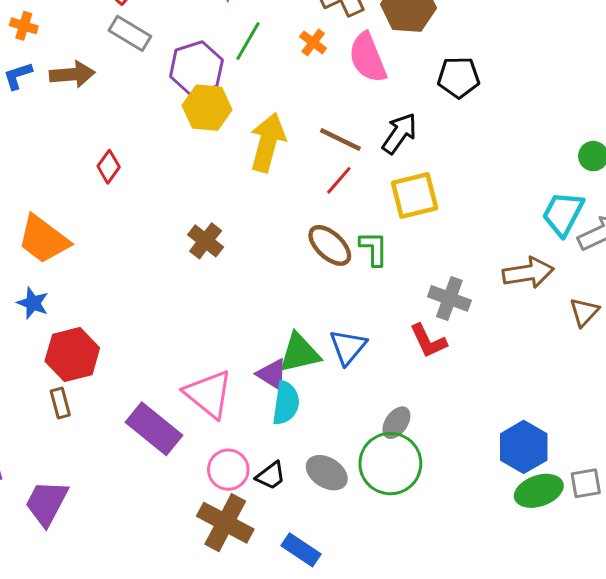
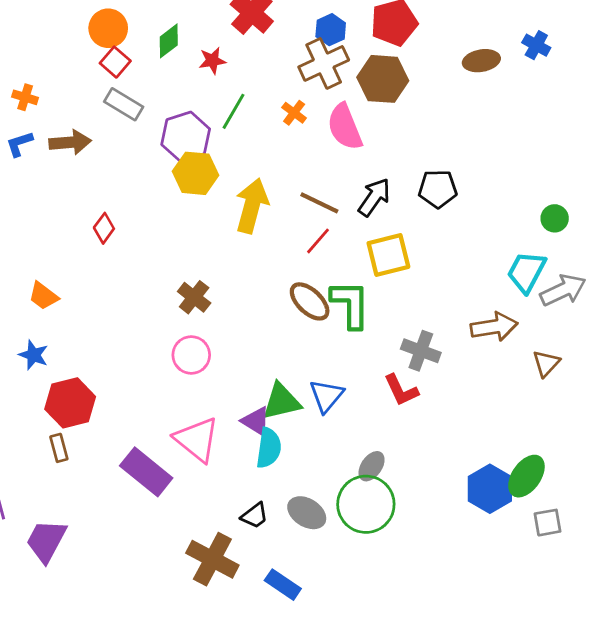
black pentagon: (459, 77) -> (438, 189), moved
orange trapezoid: (43, 239) -> (43, 296), size x0.6
green L-shape: (374, 248) -> (350, 304), size x1.5
pink circle: (228, 470) -> (191, 355), moved
green ellipse: (539, 491) -> (526, 476), moved, turned -36

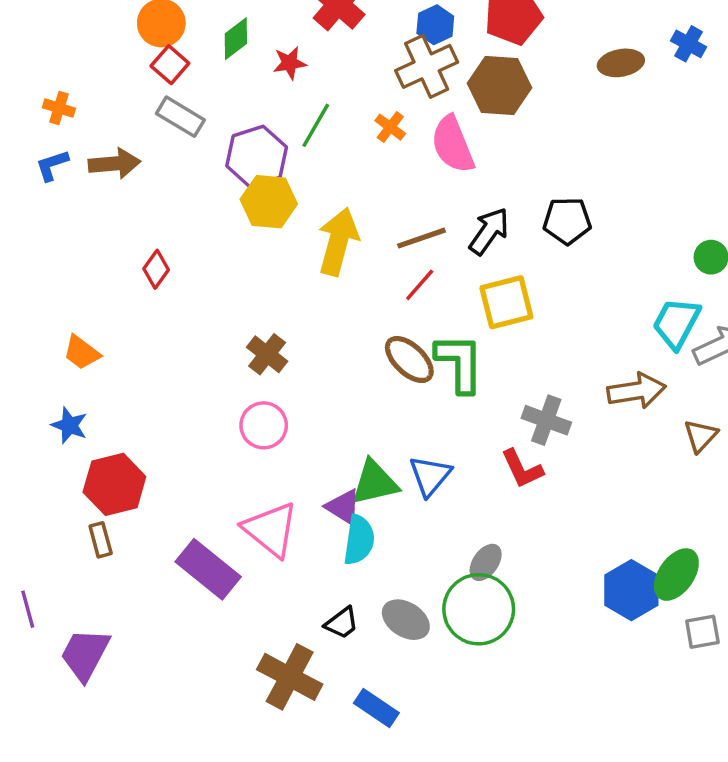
brown line: (319, 203) -> (421, 238), turned -45

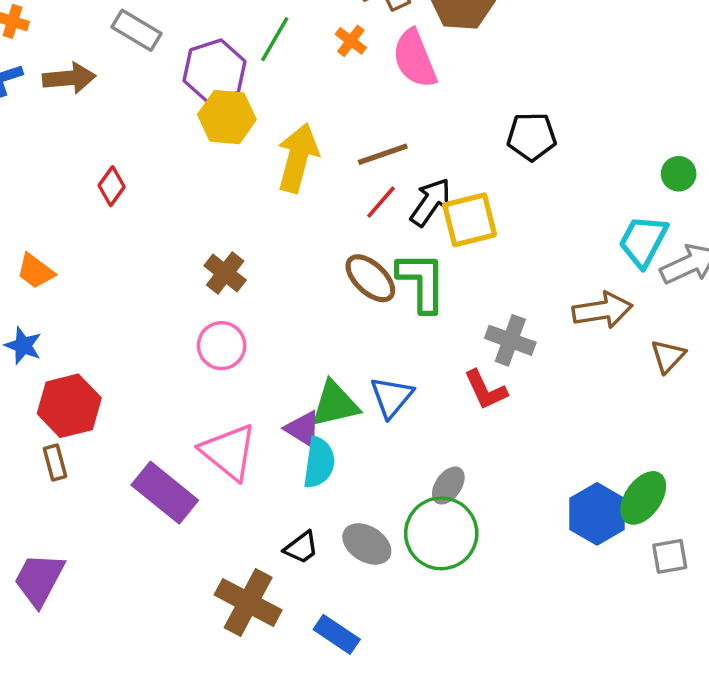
black arrow: (489, 231) -> (431, 202), moved

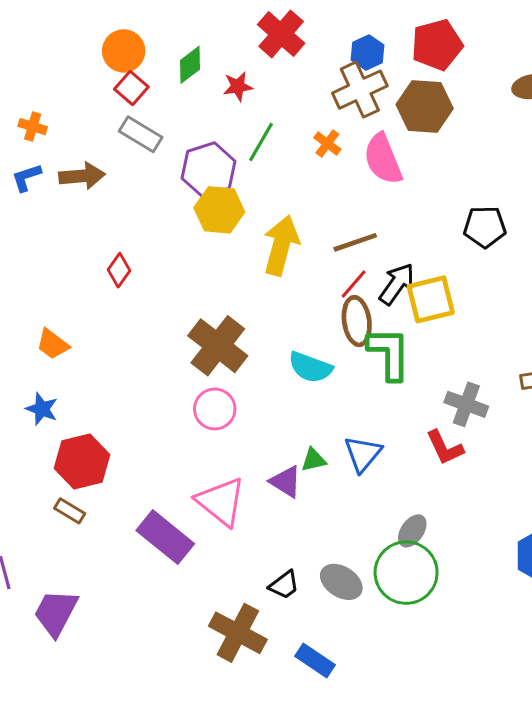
brown cross: (225, 273) -> (218, 346), size x1.6
brown ellipse: (370, 278) -> (357, 321), moved, turned 39
green triangle: (335, 404) -> (313, 460), size x0.6
brown rectangle: (55, 463) -> (70, 511), turned -44
cyan semicircle: (319, 463) -> (310, 367), moved, turned 102

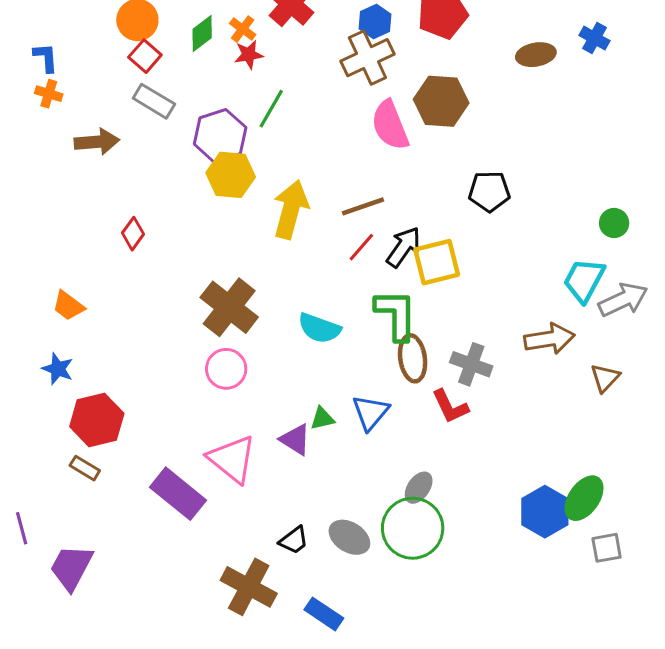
brown hexagon: (425, 106) -> (441, 101), moved
orange cross: (327, 144) -> (243, 29), moved
blue L-shape: (26, 177) -> (46, 58), moved, turned 104
brown ellipse: (357, 321) -> (413, 358), moved

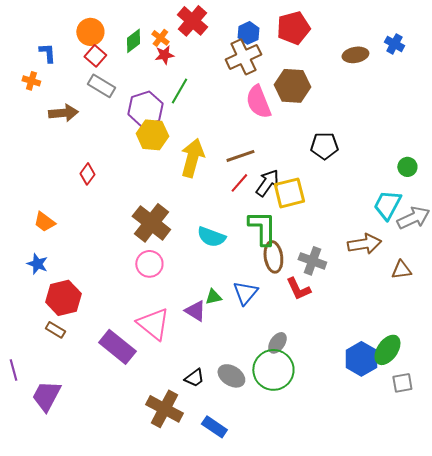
blue L-shape: (46, 58) -> (47, 53), moved
brown triangle: (605, 378) -> (401, 270), turned 40

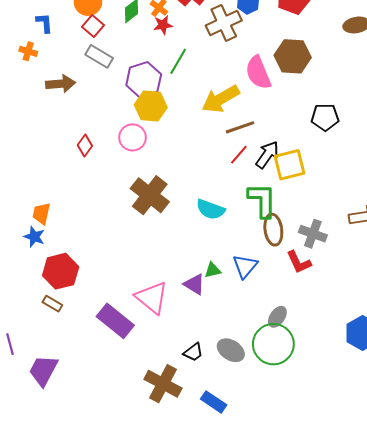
brown cross: (243, 57) -> (224, 23), moved
yellow arrow: (192, 158) -> (221, 99), moved, turned -135
orange trapezoid: (44, 222) -> (41, 213), moved, turned 65
pink circle: (149, 264) -> (133, 137), moved

